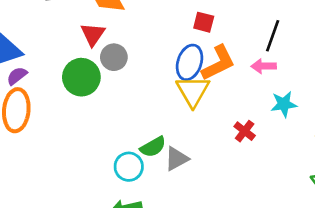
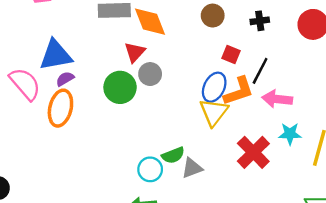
black line: (273, 36) -> (260, 71), moved
pink arrow: (264, 66) -> (277, 99), size x1.4
red cross: (245, 131) -> (253, 152), size x1.8

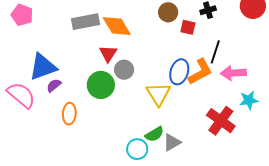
red square: (231, 55) -> (188, 27), moved
orange ellipse: (60, 108) -> (69, 114), moved, size x0.7
yellow triangle: (214, 112) -> (158, 94), moved

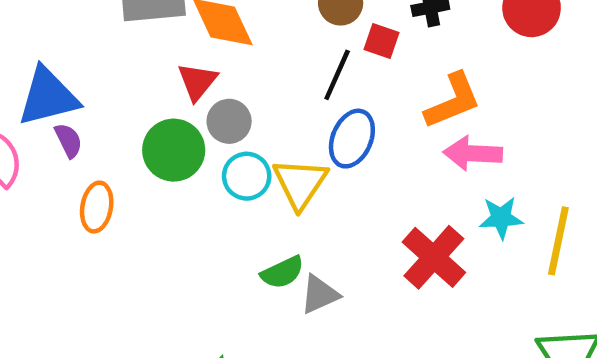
black line: (215, 52) -> (337, 75), moved
orange L-shape: (200, 72) -> (453, 101), moved
purple semicircle: (54, 85) -> (68, 140), turned 98
cyan circle: (137, 149) -> (247, 176), moved

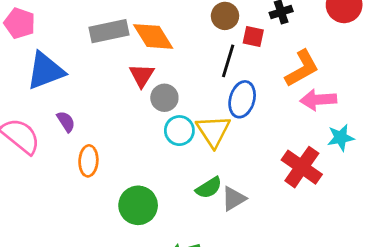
blue triangle: (48, 97) -> (45, 71), moved
green circle: (174, 150) -> (138, 205), moved

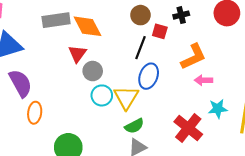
pink arrow: (318, 100) -> (204, 80), size x0.7
purple semicircle: (66, 122) -> (20, 83), size x1.8
green semicircle: (209, 188) -> (134, 126), moved

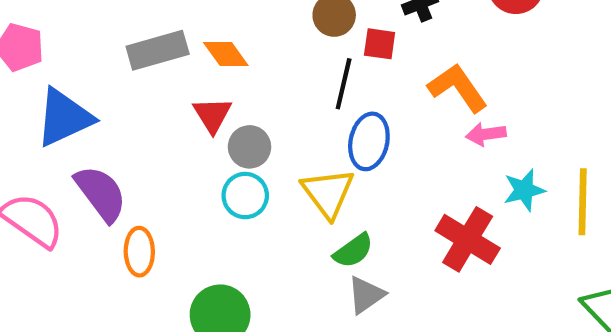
orange diamond: (88, 26) -> (226, 54), size x0.7
orange L-shape: (193, 57) -> (458, 88), turned -92
cyan circle: (102, 95) -> (245, 196), moved

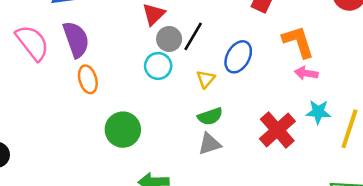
black line: (344, 84) -> (193, 36), moved
yellow triangle: (328, 193) -> (206, 79), size x0.6
orange ellipse: (139, 252) -> (88, 79), turned -32

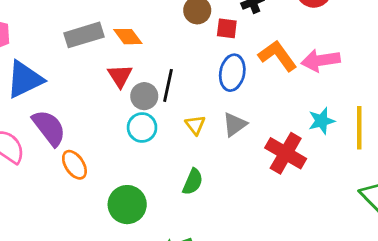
blue ellipse: (238, 57) -> (232, 73), moved
pink arrow: (306, 73) -> (321, 60), moved, size x1.5
green semicircle: (210, 116) -> (193, 182), moved, turned -30
gray triangle: (210, 144) -> (235, 124), moved

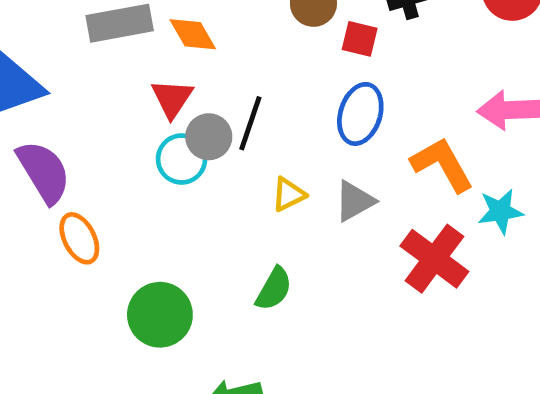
orange L-shape: (278, 56) -> (442, 164), moved
yellow triangle: (195, 125) -> (289, 194), turned 35
cyan circle: (142, 128) -> (182, 159), moved

